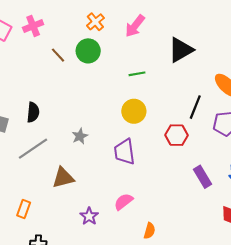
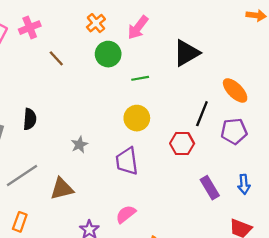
green circle: (88, 51) -> (108, 54), moved
gray line: (33, 149) -> (22, 175), moved

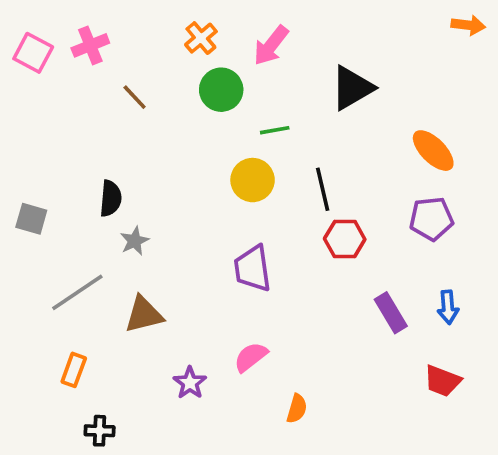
black line: (202, 114) -> (323, 189), moved, turned -35
yellow circle: (137, 118) -> (253, 180), moved
black semicircle: (30, 119) -> (111, 198), moved
gray star: (79, 145) -> (135, 241), moved

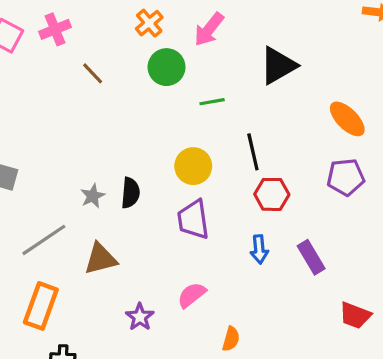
yellow circle: (253, 180) -> (193, 166), moved
black semicircle: (111, 198) -> (130, 193), moved
blue arrow: (448, 307) -> (259, 249), moved
orange rectangle: (74, 370) -> (41, 306), size x1.6

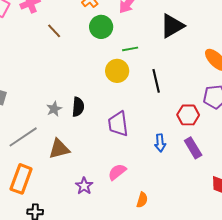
yellow circle: (193, 166) -> (117, 71), moved
red hexagon: (272, 194) -> (188, 115), moved

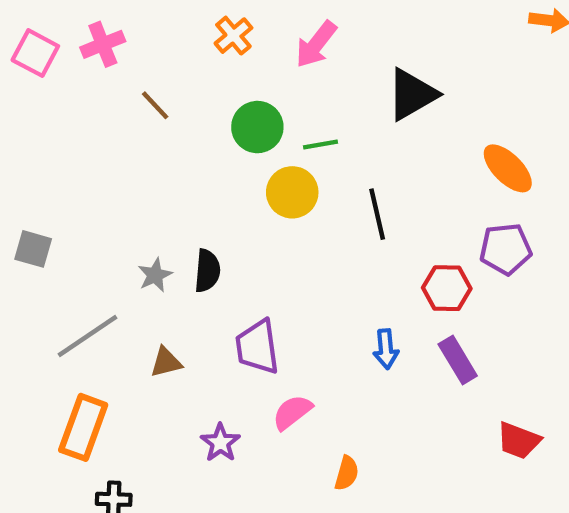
green circle: (101, 27) -> (257, 127), moved
purple trapezoid: (118, 124) -> (257, 347), moved
brown triangle: (59, 149) -> (166, 362), size x0.7

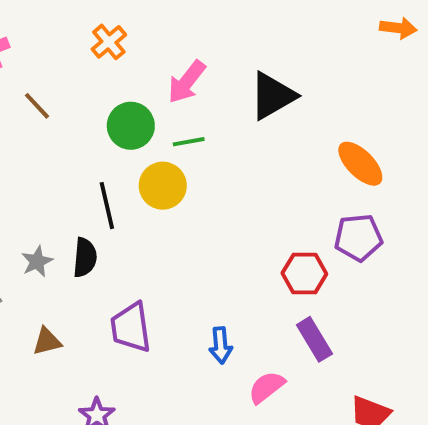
pink arrow: (316, 44) -> (187, 82), moved
black line: (377, 214) -> (107, 206), moved
blue arrow: (386, 349) -> (221, 345), moved
pink semicircle: (292, 412) -> (267, 387), moved

